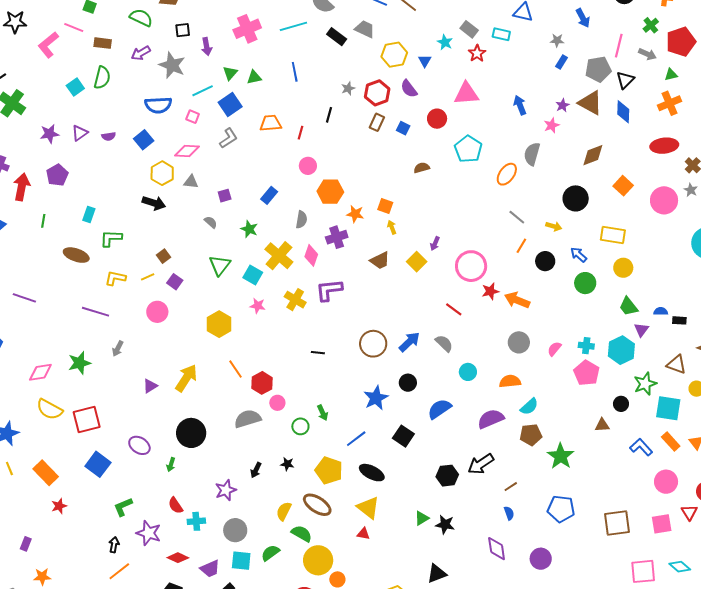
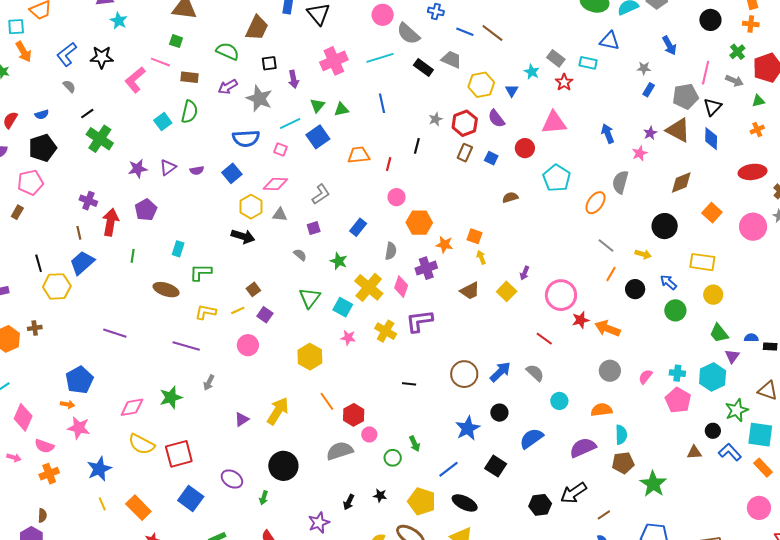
orange cross: (670, 103) -> (757, 129), size x0.6
gray L-shape: (228, 138) -> (321, 194), moved
cyan semicircle: (529, 407) -> (621, 435), turned -48
blue L-shape: (641, 447) -> (730, 452), moved

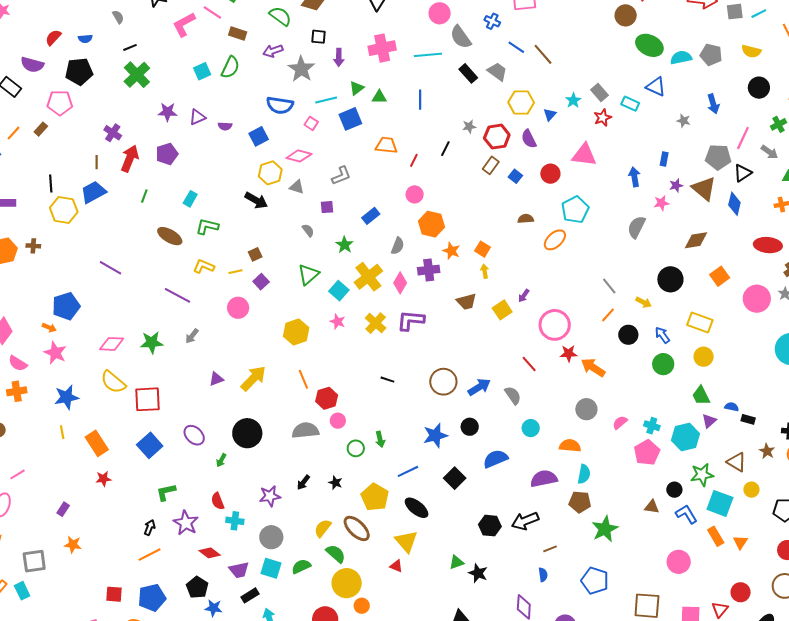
blue rectangle: (649, 90) -> (664, 159), moved, turned -32
orange ellipse: (595, 203) -> (555, 240), moved
pink circle: (759, 508) -> (679, 562), moved

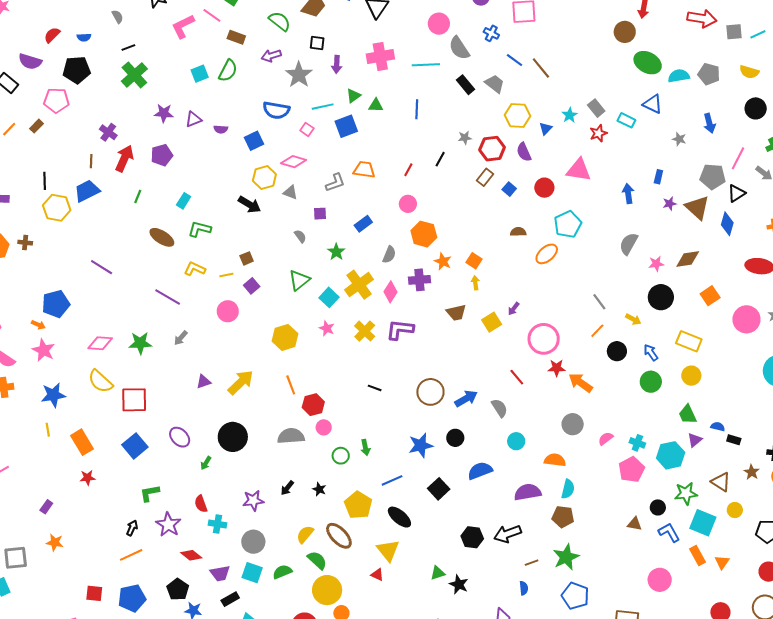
orange trapezoid: (386, 145) -> (364, 170), moved
pink star: (661, 203) -> (656, 264), moved
green star: (605, 529) -> (566, 557), moved

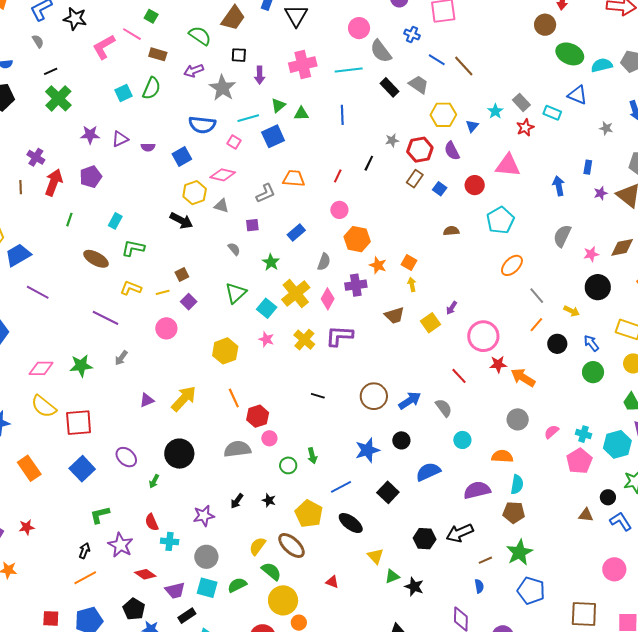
blue trapezoid: (87, 191) -> (18, 255), moved
orange ellipse: (547, 254) -> (512, 265), moved
red star: (87, 478) -> (27, 527), moved
yellow triangle: (388, 550) -> (375, 556), moved, size x0.7

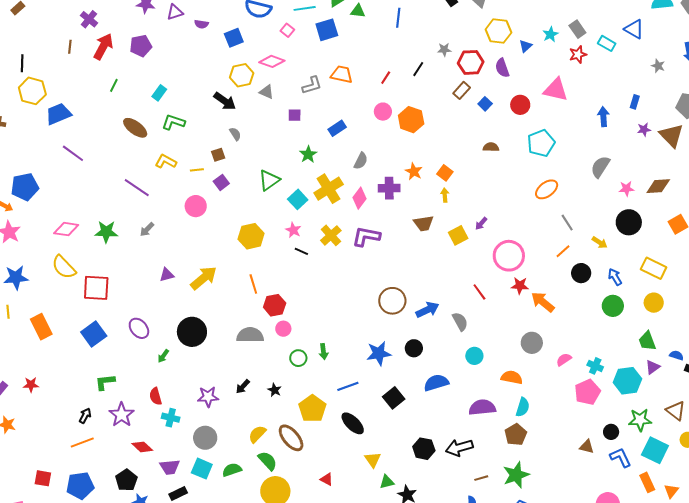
orange hexagon: (357, 239) -> (411, 120), moved
gray semicircle: (234, 249) -> (235, 134), moved
black line: (318, 396) -> (301, 251), moved
brown pentagon: (514, 512) -> (516, 434), turned 30

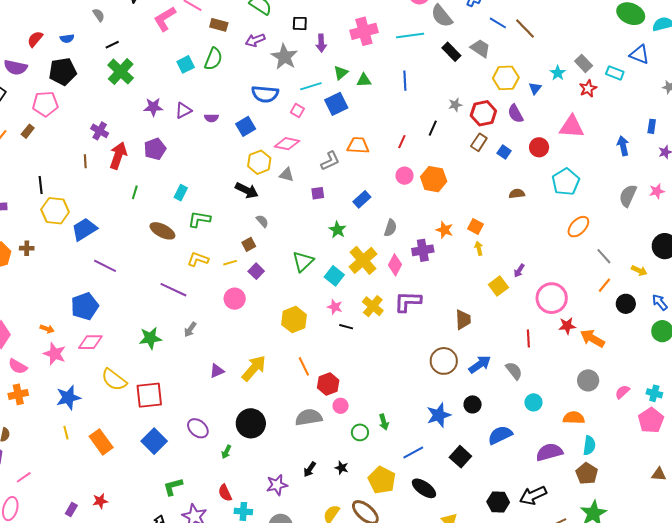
blue pentagon: (25, 187) -> (85, 306), moved
pink star: (626, 189) -> (657, 191), moved
brown trapezoid: (424, 223) -> (463, 320), moved, turned -75
pink diamond: (66, 229) -> (90, 342), moved
red line: (479, 292) -> (528, 338), turned 42

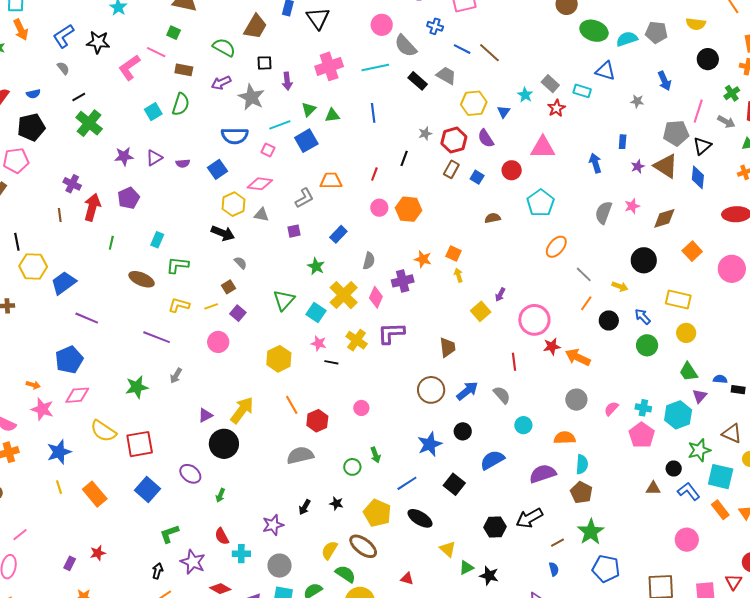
pink circle: (341, 406) -> (361, 408), moved
black circle: (251, 423) -> (224, 444), moved

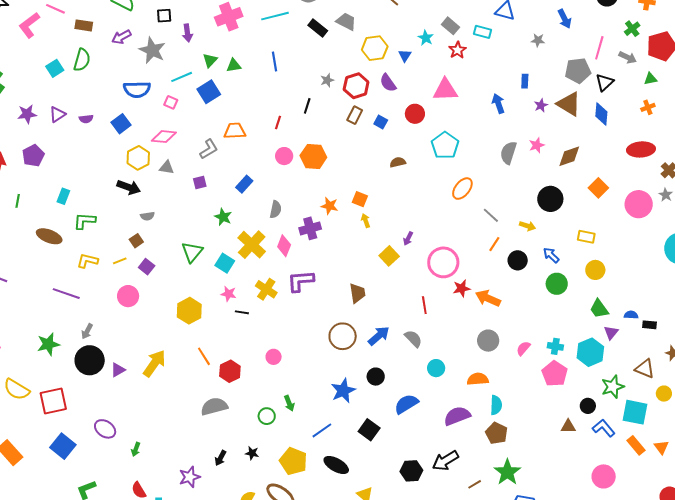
gray semicircle: (241, 263) -> (147, 216), turned 128
yellow rectangle: (678, 299) -> (586, 237), size x0.7
black circle: (224, 444) -> (90, 360), moved

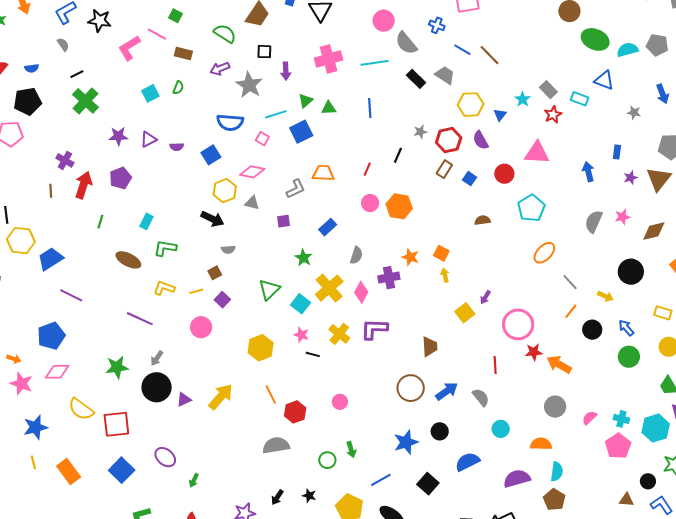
green semicircle: (82, 60) -> (178, 88), size x0.6
brown triangle: (569, 104) -> (659, 179), turned 32

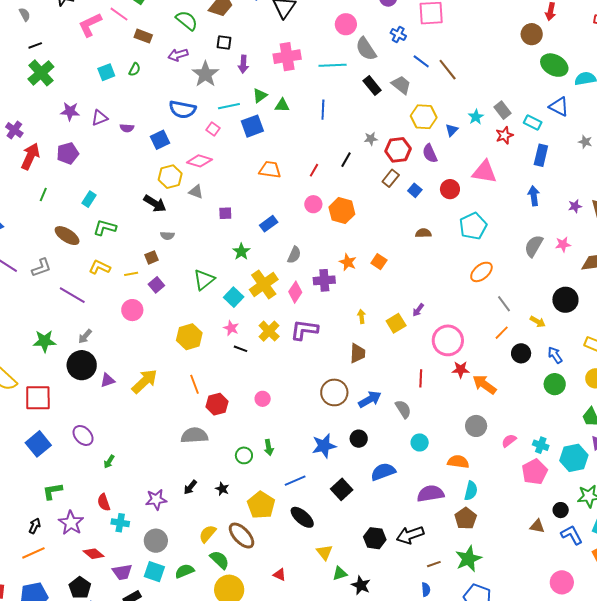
blue rectangle: (617, 152) -> (541, 155), moved, size x1.5
gray L-shape: (296, 189) -> (41, 268), moved
yellow arrow: (445, 275) -> (361, 316), moved

